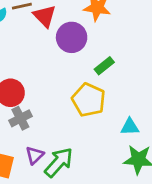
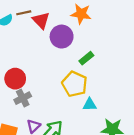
cyan triangle: (130, 127) -> (90, 105), moved

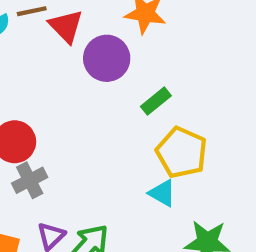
yellow pentagon: (75, 84) -> (182, 152), moved
cyan triangle: (90, 105) -> (162, 193), turned 32

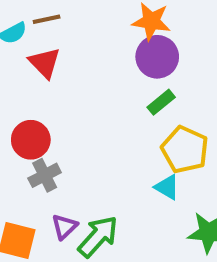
red triangle: (66, 26) -> (45, 63), moved
purple circle: (107, 58) -> (157, 57), moved

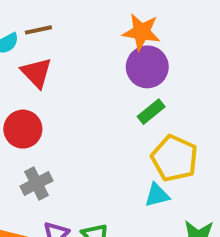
red circle: (31, 140) -> (23, 129), moved
cyan triangle: (167, 187) -> (157, 195), turned -44

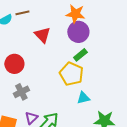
red triangle: (36, 73) -> (42, 35), moved
yellow pentagon: (174, 158) -> (71, 74), moved

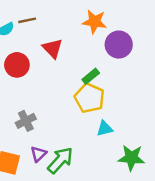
purple circle: (78, 32) -> (119, 45), moved
green rectangle: (80, 55) -> (91, 76), moved
red circle: (14, 64) -> (17, 65), moved

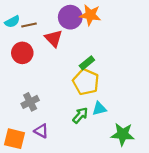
brown line: (27, 20) -> (29, 25), moved
purple circle: (119, 45) -> (70, 17), moved
purple triangle: (39, 154) -> (41, 131), turned -48
green arrow: (60, 160) -> (80, 115), moved, size x0.7

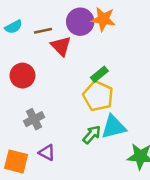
brown line: (29, 25) -> (43, 31), moved
red circle: (22, 53) -> (22, 76), moved
cyan triangle: (99, 109) -> (114, 127), size x1.5

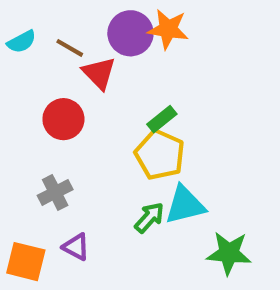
brown line: (43, 31) -> (70, 48), turned 42
red circle: (22, 76) -> (63, 119), moved

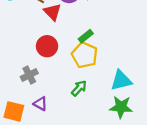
red circle: (63, 119) -> (47, 46), moved
cyan triangle: (185, 205) -> (121, 80), moved

